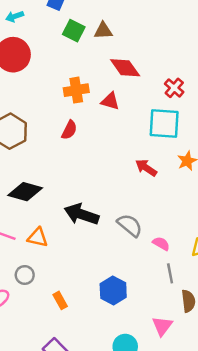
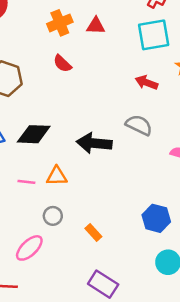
red semicircle: (69, 130) -> (62, 64), turned 120
gray semicircle: (130, 225) -> (139, 125), moved
blue hexagon: (113, 290) -> (156, 218), moved

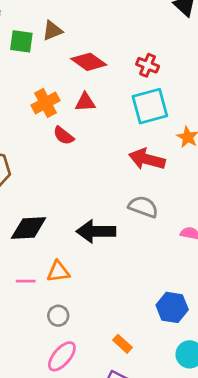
red semicircle: (62, 64) -> (64, 136), moved
red arrow: (146, 82) -> (147, 159), size x1.4
orange rectangle: (93, 232) -> (122, 344), moved
pink ellipse: (29, 248) -> (62, 356), moved

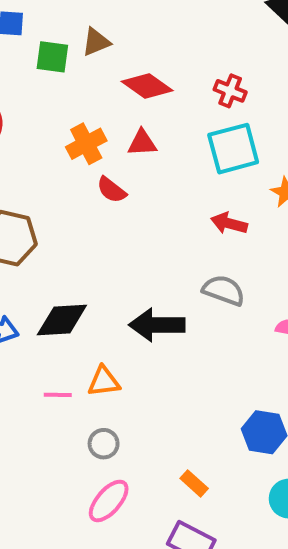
red arrow: (147, 159) -> (229, 223), size x0.7

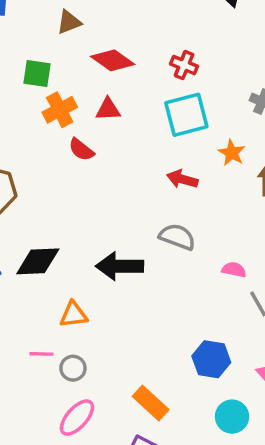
green square: (52, 57) -> (37, 74), moved
pink line: (58, 395) -> (41, 354), moved
orange rectangle: (194, 483) -> (151, 403), size x1.5

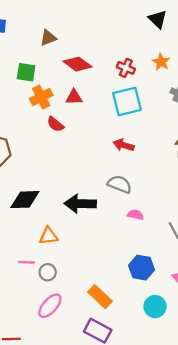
orange star: (232, 153) -> (161, 62), moved
pink semicircle: (234, 270) -> (135, 215), moved

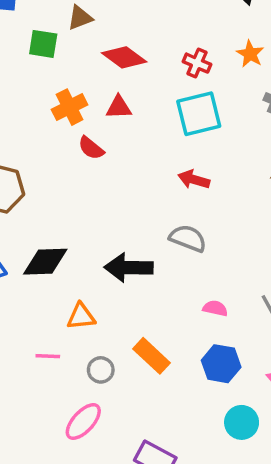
green square: (26, 72) -> (43, 44), moved
pink semicircle: (135, 215) -> (215, 308), moved
gray circle: (48, 272) -> (101, 370), moved
orange rectangle: (100, 297) -> (151, 356), moved

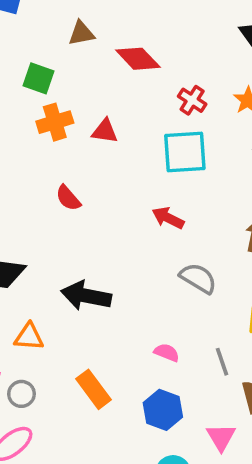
green square: (43, 44) -> (38, 78), moved
red diamond: (124, 57) -> (138, 59), moved
red semicircle: (91, 148) -> (68, 198), moved
gray semicircle: (188, 238) -> (198, 278), moved
gray circle: (101, 370) -> (21, 394), moved

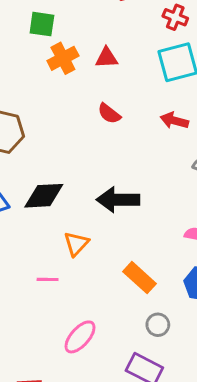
red semicircle: (68, 198) -> (109, 114), moved
orange triangle: (29, 337) -> (76, 244), turned -40
gray circle: (21, 394) -> (158, 325), moved

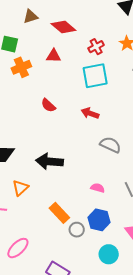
red cross: (175, 17) -> (96, 47), turned 35
red triangle: (107, 58) -> (54, 56), moved
gray circle: (158, 325) -> (77, 230), moved

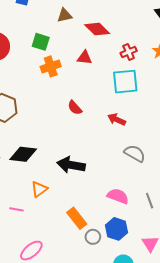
pink semicircle: (98, 188) -> (118, 196), size x1.5

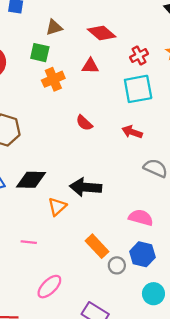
brown triangle: (65, 15) -> (54, 27), moved
orange triangle: (39, 189) -> (57, 207), moved

